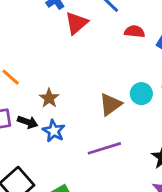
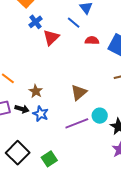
cyan circle: (141, 94) -> (100, 116), moved

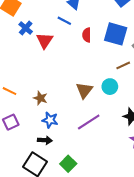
red semicircle: (92, 40) -> (87, 35), turned -80
black arrow: (22, 109) -> (45, 140), moved
cyan circle: (100, 116) -> (110, 87), moved

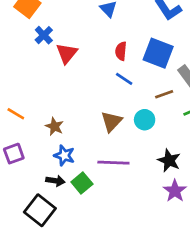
blue line: (64, 21) -> (124, 79), moved
purple line: (89, 122) -> (113, 163), turned 30
green square: (68, 164) -> (82, 183), moved

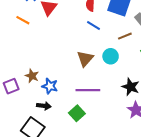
orange line: (16, 114) -> (23, 20), moved
brown star: (55, 126) -> (32, 76), moved
green square: (82, 183) -> (77, 113), moved

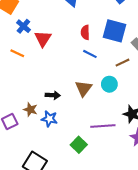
purple line: (88, 90) -> (103, 126), moved
black arrow: (44, 106) -> (53, 95), moved

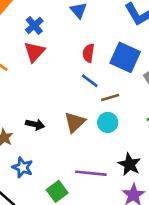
blue cross: (23, 26) -> (34, 25), moved
brown line: (123, 63) -> (110, 98), moved
blue star: (49, 119) -> (23, 167), moved

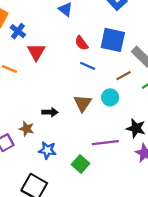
blue cross: (34, 25) -> (18, 31), moved
red semicircle: (88, 53) -> (81, 43), turned -32
brown line: (110, 98) -> (123, 76), moved

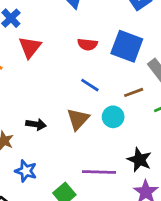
red semicircle: (81, 43) -> (87, 44), turned -56
blue line: (88, 66) -> (90, 85), moved

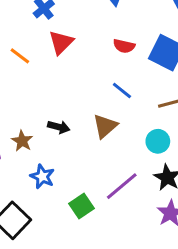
cyan circle: (113, 117) -> (158, 141), moved
purple line: (99, 172) -> (122, 186), turned -48

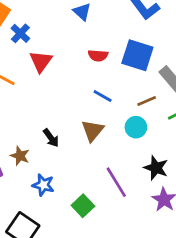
black arrow: (59, 127) -> (51, 138), turned 48
cyan circle: (158, 141) -> (136, 127), moved
purple line: (122, 186) -> (116, 182), turned -72

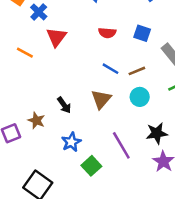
blue square: (137, 55) -> (142, 33), size x0.6
brown line: (147, 101) -> (137, 71), moved
black star: (156, 168) -> (157, 133), turned -30
blue star: (43, 185) -> (71, 142), moved, turned 30

